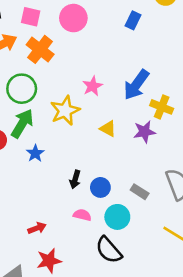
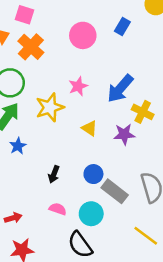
pink circle: (73, 18) -> (83, 35), moved
blue circle: (100, 187) -> (93, 174), moved
gray rectangle: (140, 192) -> (115, 191), size x1.5

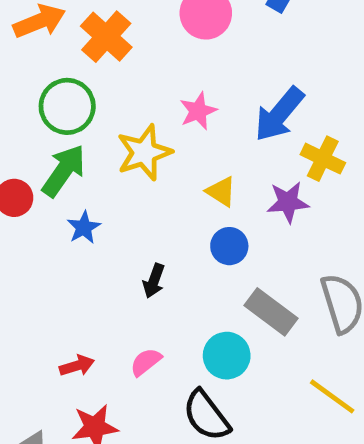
blue circle: (93, 174) -> (229, 246), moved
pink semicircle: (58, 209) -> (146, 362), moved, turned -56

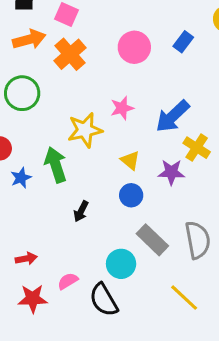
green circle: (67, 106) -> (22, 93), moved
green arrow: (64, 171) -> (56, 165), moved, turned -60
blue star: (84, 227) -> (21, 178), moved
pink semicircle: (146, 362) -> (68, 281), moved

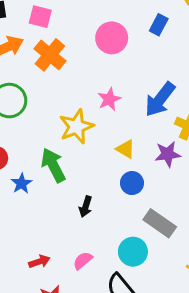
pink semicircle: (68, 281) -> (83, 261), moved

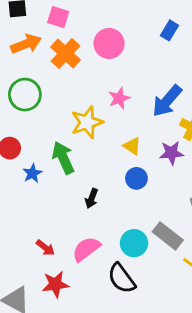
pink circle: (112, 38) -> (109, 43), moved
gray rectangle: (160, 223) -> (168, 236), moved
pink semicircle: (83, 261) -> (86, 249), size x1.5
red arrow: (39, 262) -> (45, 248), turned 54

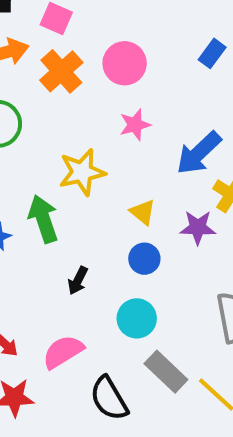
pink star: (119, 98) -> (135, 125), moved
gray rectangle: (168, 236) -> (166, 372), moved
cyan circle: (134, 243) -> (137, 318), moved

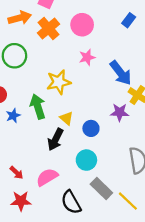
blue arrow: (199, 153) -> (121, 73), turned -85
yellow triangle: (143, 212) -> (66, 118), moved
black arrow: (78, 281) -> (56, 140), size x1.5

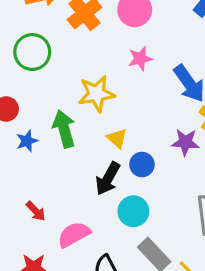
yellow triangle: (66, 118) -> (117, 138), moved
black arrow: (56, 140) -> (108, 179), moved
red arrow: (17, 173) -> (36, 211), moved

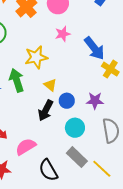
purple star: (185, 142) -> (95, 101), moved
cyan circle: (133, 211) -> (75, 128), moved

